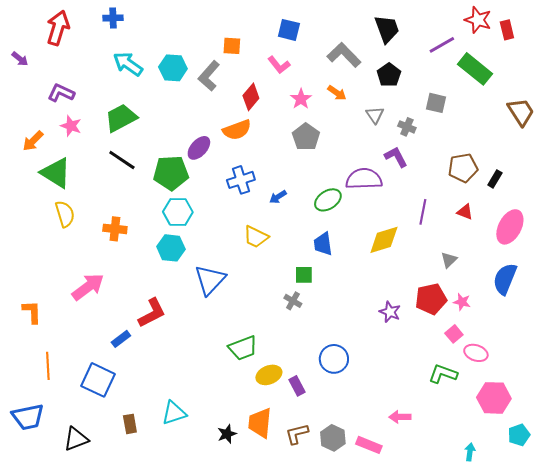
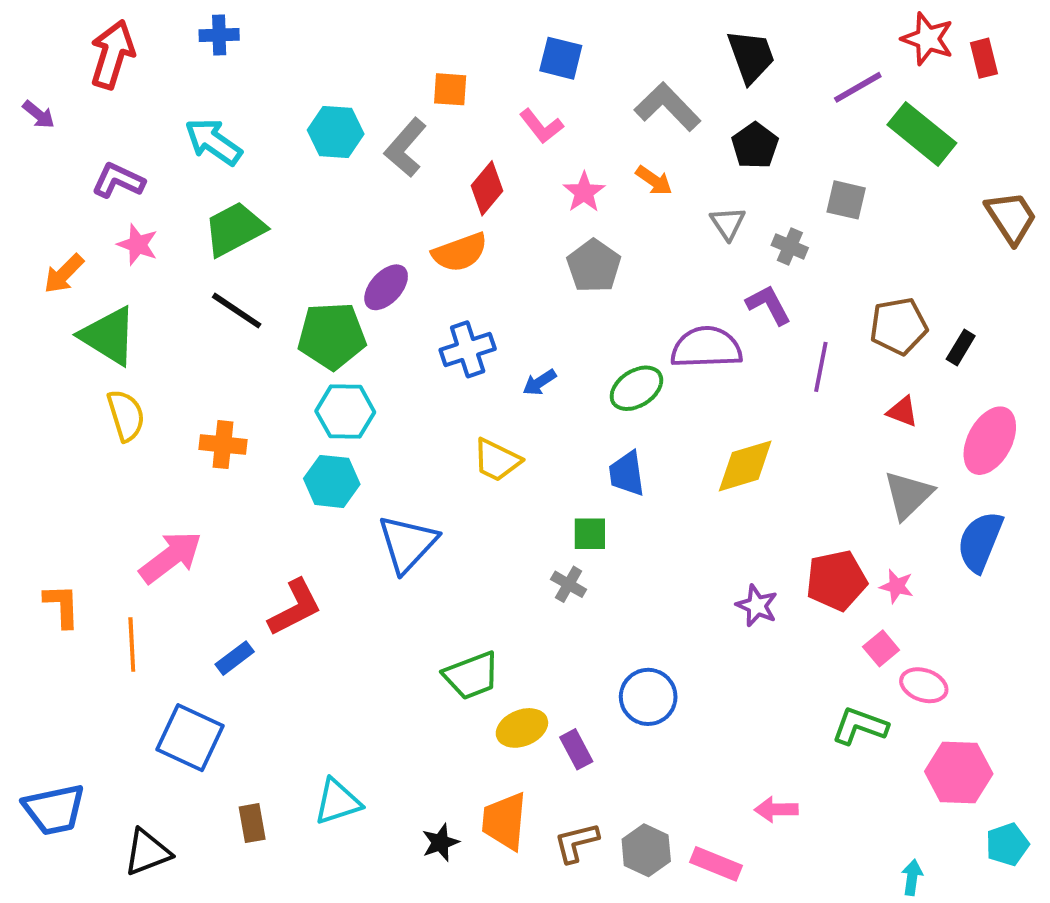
cyan arrow: (128, 64) -> (213, 142), moved
purple line: (423, 212) -> (821, 367), moved
gray triangle: (449, 260) -> (908, 495), moved, size x1.6
orange line: (48, 366) -> (132, 644), moved

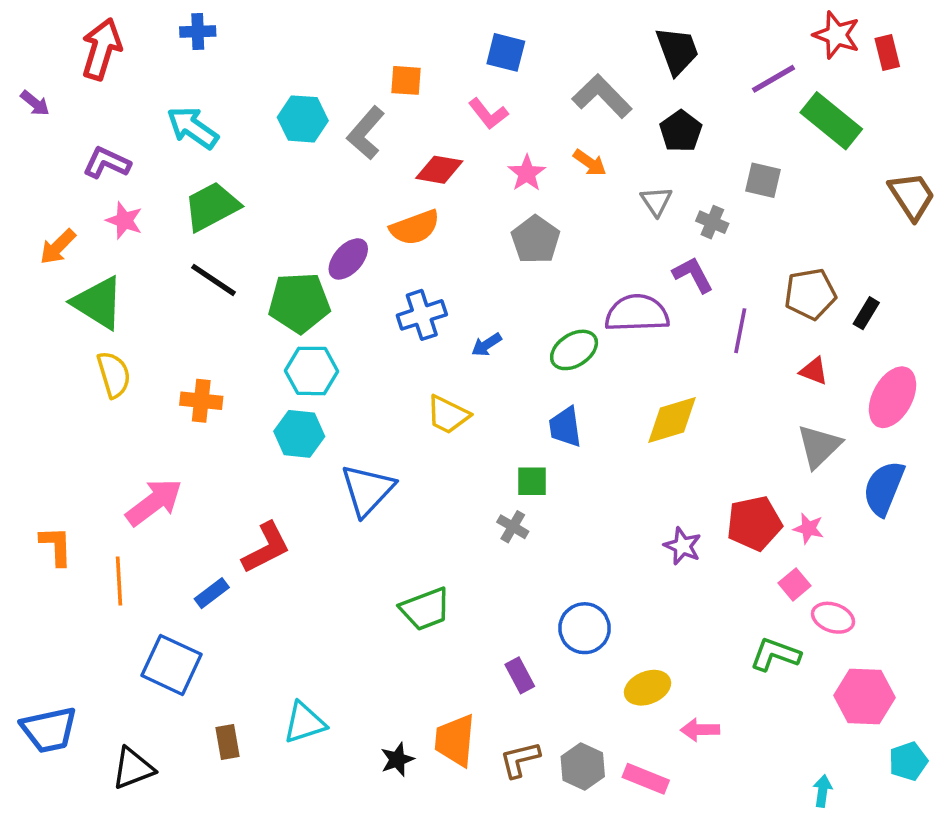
red diamond: (487, 188) -> (439, 170), turned 60
yellow ellipse: (522, 728) -> (648, 688), moved

